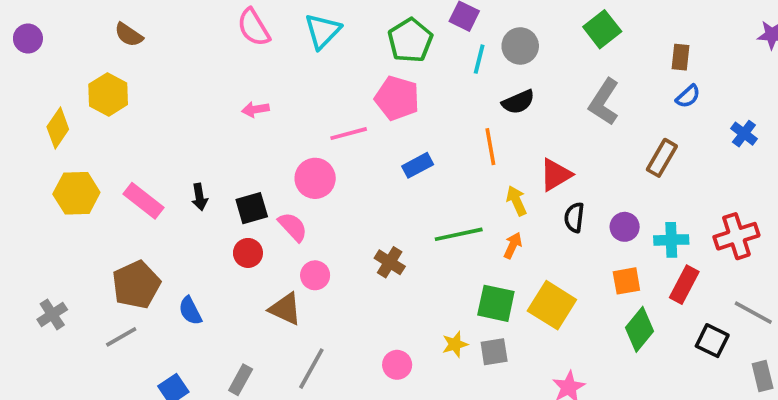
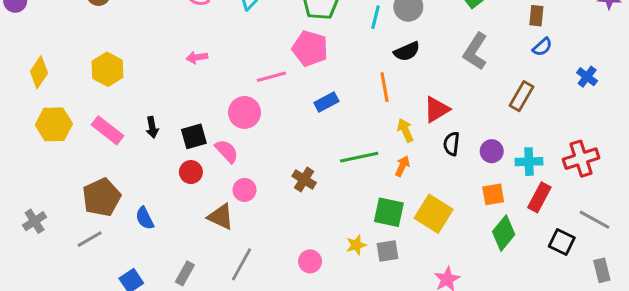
yellow hexagon: (108, 94) -> (108, 69), moved

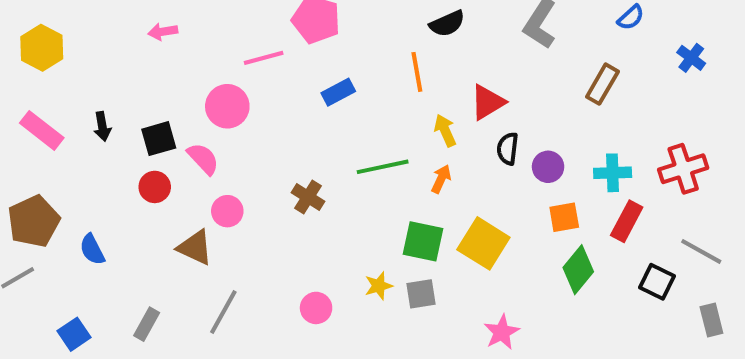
purple circle: (492, 151) -> (548, 167), moved

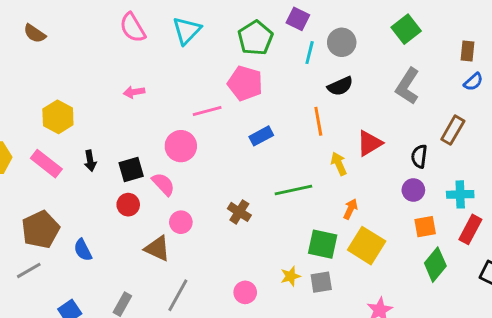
yellow hexagon: (42, 48) -> (58, 117), moved
black semicircle: (508, 149) -> (419, 156), moved
orange arrow: (441, 179) -> (350, 209), moved

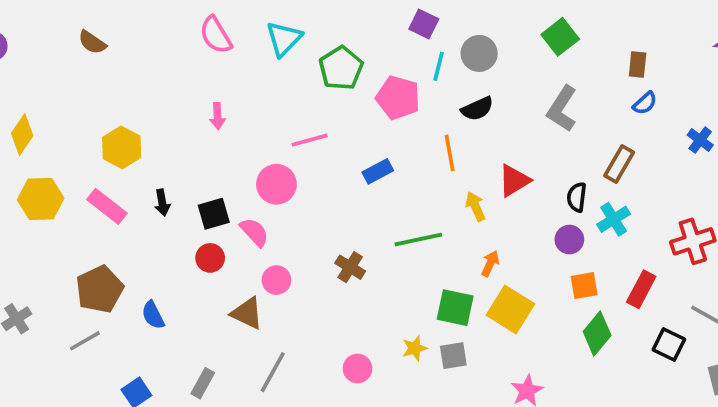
green pentagon: (255, 38) -> (341, 68), moved
pink pentagon: (245, 83) -> (398, 98), moved
pink arrow: (134, 92) -> (217, 116), turned -84
cyan cross: (460, 194) -> (614, 219), moved, turned -30

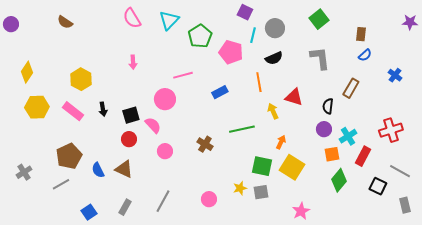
gray L-shape: (562, 109) -> (320, 58), turned 140
red triangle: (514, 181) -> (294, 97), turned 48
cyan cross: (614, 219) -> (348, 136), moved
brown triangle: (247, 313) -> (124, 169), moved

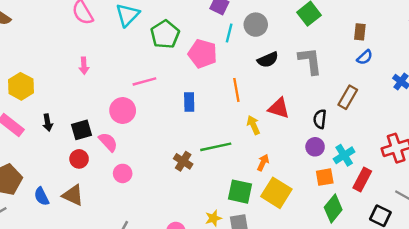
black semicircle: (274, 58) -> (268, 60), moved
blue rectangle: (220, 92) -> (189, 102), turned -63
brown cross: (205, 144) -> (183, 161), moved

